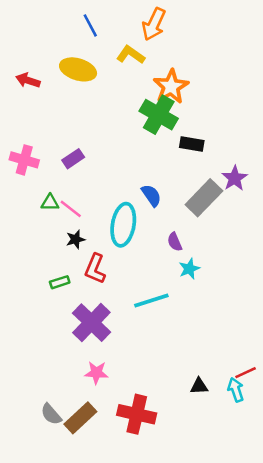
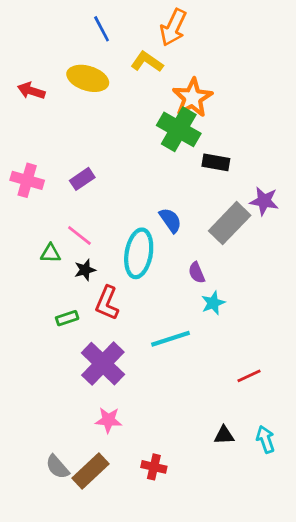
purple star: (235, 178) -> (264, 201), turned -30
green triangle: (50, 203) -> (51, 253), moved
red line: (246, 373) -> (249, 376), moved
red cross: (137, 414) -> (154, 467), size x0.6

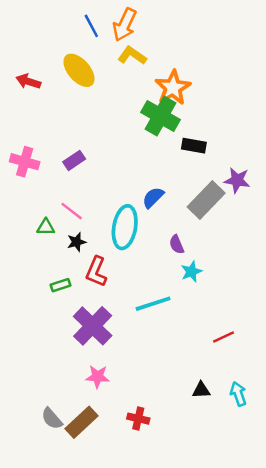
orange arrow: (173, 27) -> (125, 25), moved
yellow ellipse: (88, 78) -> (79, 70), turned 32
blue semicircle: (170, 220) -> (153, 198), turned -100

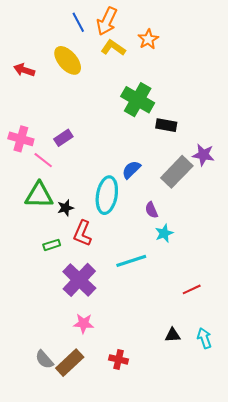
orange star: (173, 88) -> (148, 39), moved, size x0.7
pink line: (72, 211) -> (43, 160), moved
green triangle: (46, 227) -> (39, 195), size x1.8

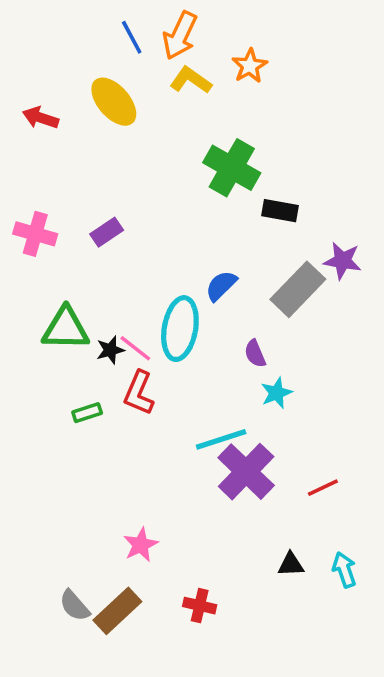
pink line: (43, 160) -> (135, 348), moved
purple cross: (79, 280) -> (246, 472), moved
pink star: (84, 323) -> (141, 545), turned -30

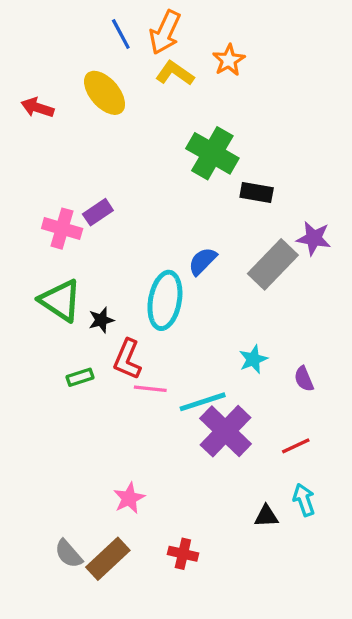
pink cross: (35, 234) -> (62, 229), moved
green triangle: (66, 329) -> (60, 300), turned 33
pink line: (135, 348) -> (150, 389), moved, turned -32
purple semicircle: (255, 354) -> (304, 379), moved
cyan arrow: (344, 570) -> (304, 500), moved

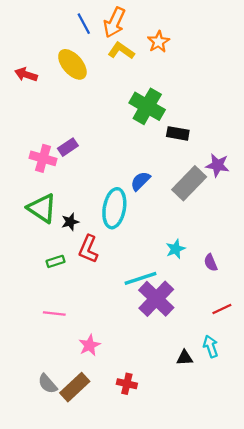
pink line: (150, 389) -> (54, 314), moved
red line: (296, 446) -> (222, 309), moved

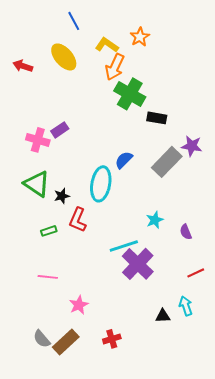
orange arrow: (114, 22) -> (115, 67), moved
red cross: (127, 384) -> (112, 339), turned -30

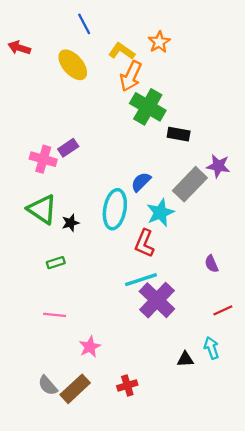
red arrow: (23, 66) -> (19, 48), moved
red L-shape: (78, 220) -> (144, 243), moved
cyan star: (155, 220) -> (160, 213), moved, size x1.4

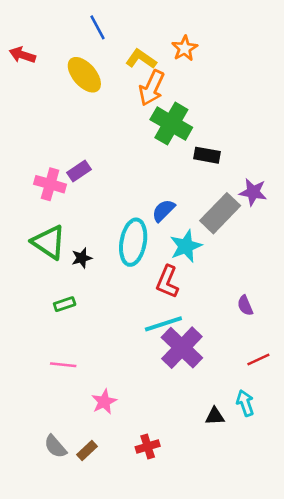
brown rectangle: (75, 389) -> (87, 450), size x0.6

